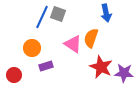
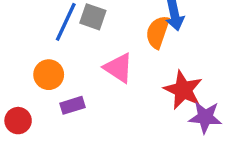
orange semicircle: (91, 38) -> (158, 32), moved
red star: (101, 67) -> (183, 90), moved

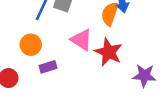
red star: (183, 90) -> (109, 52), moved

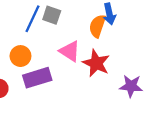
purple rectangle: (48, 67) -> (37, 78), size x1.6

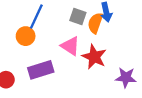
gray square: (52, 15) -> (78, 16), moved
orange circle: (20, 56) -> (26, 36), moved

